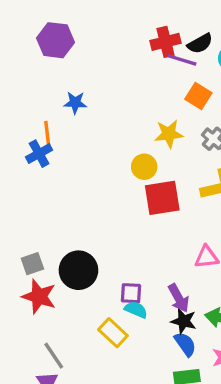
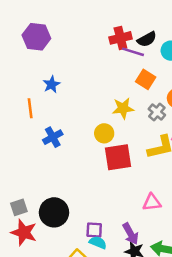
blue star: (75, 103) -> (51, 84), turned -30
blue cross: (39, 154) -> (53, 137), moved

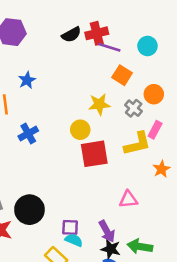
black semicircle: (147, 39) -> (71, 35), moved

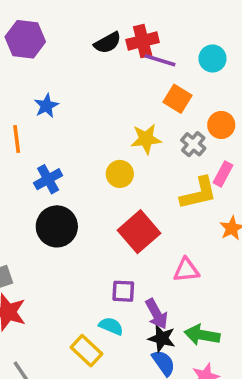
red square: (94, 154) -> (139, 232), moved, turned -32
black circle: (29, 210) -> (57, 226), moved
purple square: (70, 227) -> (123, 291), moved

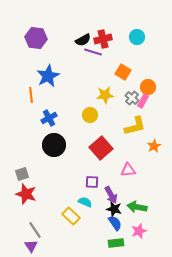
cyan circle: (213, 58) -> (137, 37), moved
purple line: (160, 60) -> (93, 52), moved
blue star: (46, 106) -> (48, 76), size x1.6
pink rectangle: (223, 174) -> (143, 101), moved

